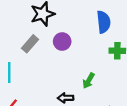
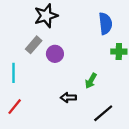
purple circle: (62, 42) -> (55, 54), moved

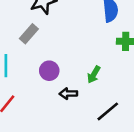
purple circle: (55, 54) -> (49, 71), moved

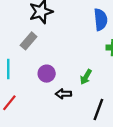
black line: (108, 111) -> (98, 110), turned -30

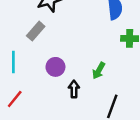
black arrow: (63, 94) -> (74, 89), turned 91

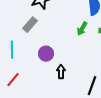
green arrow: (99, 71) -> (82, 29), moved

